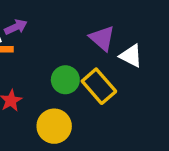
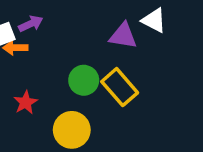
purple triangle: (102, 38) -> (123, 36), turned -32
white triangle: (131, 56) -> (154, 20), moved

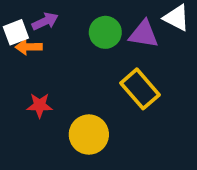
green circle: (84, 80) -> (105, 32), moved
red star: (26, 102) -> (40, 105), turned 30

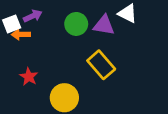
red star: (40, 105) -> (29, 77), turned 30

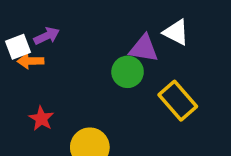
green circle: (76, 24) -> (128, 72), moved
yellow rectangle: (101, 65) -> (178, 101), moved

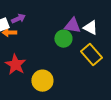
white triangle: (176, 32) -> (90, 28), moved
red star: (41, 119) -> (15, 65), size x1.5

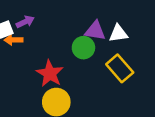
white triangle: (90, 28) -> (118, 33), turned -35
red star: (15, 65) -> (50, 74), moved

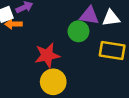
yellow rectangle: (120, 68) -> (112, 51), turned -40
red star: (50, 74) -> (47, 55), turned 30

